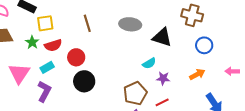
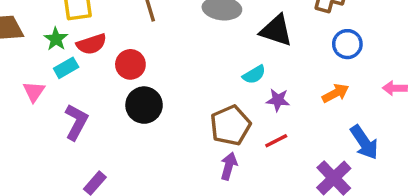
cyan rectangle: (47, 67) -> (66, 68), moved
pink triangle: (19, 73) -> (34, 92), size x0.6

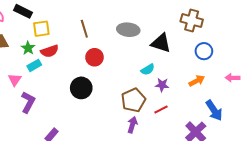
red circle: (130, 64) -> (95, 57), moved
purple L-shape: (76, 122) -> (28, 102), moved

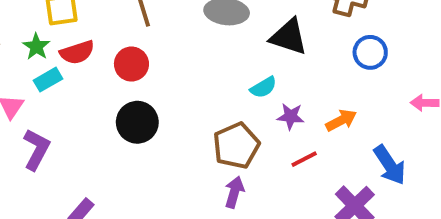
red circle: (95, 57) -> (131, 64), moved
orange arrow: (197, 81) -> (341, 120), moved
red line: (161, 109) -> (304, 159), moved

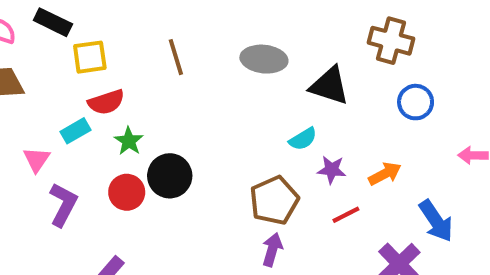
green star: (36, 47) -> (129, 141), moved
red circle: (131, 64) -> (127, 192), moved

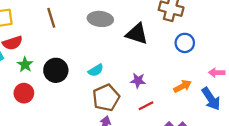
cyan semicircle: (303, 139) -> (96, 70), moved
orange arrow: (385, 174) -> (182, 86), moved
black circle: (170, 176) -> (56, 70), moved
blue arrow: (436, 221) -> (211, 99), moved

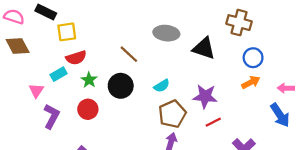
brown line: (51, 18) -> (129, 54), moved, turned -30
purple star: (138, 81) -> (205, 96), size x1.5
orange arrow: (182, 86) -> (251, 82), moved

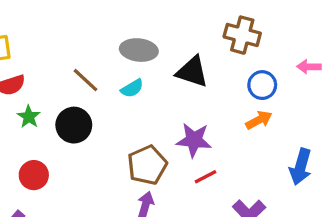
cyan semicircle: (162, 86) -> (132, 88), moved
pink arrow: (286, 88) -> (309, 67), moved
red circle: (88, 109) -> (34, 175), moved
blue arrow: (280, 115) -> (301, 167), turned 50

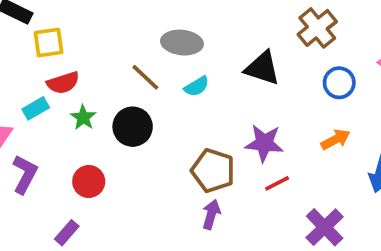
brown cross: (242, 35) -> (317, 28), turned 36
gray ellipse: (139, 50) -> (182, 43), moved
orange arrow: (259, 120) -> (336, 139), moved
brown pentagon: (147, 165) -> (213, 171), turned -30

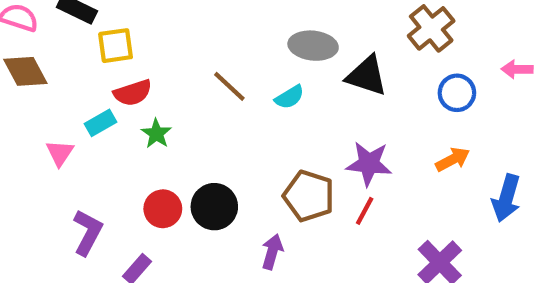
gray ellipse: (182, 43) -> (313, 46), moved
black circle: (133, 127) -> (214, 207), moved
purple L-shape: (25, 174) -> (88, 232), moved
red line: (277, 183) -> (365, 211), moved, turned -35
purple arrow: (211, 214) -> (272, 252), moved

